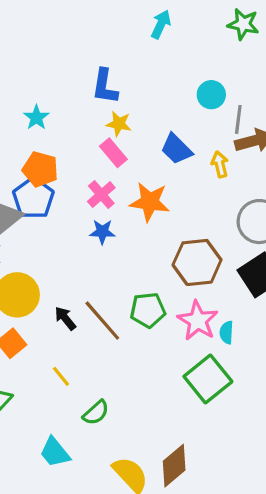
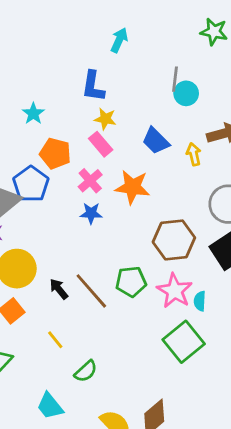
cyan arrow: (161, 24) -> (119, 40), moved
gray line: (238, 119) -> (175, 79), moved
orange pentagon: (40, 169) -> (55, 153), moved

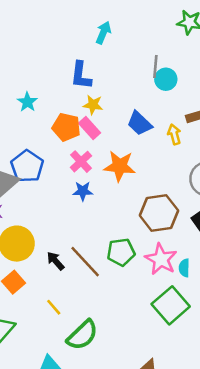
orange pentagon: (55, 153) -> (66, 127), moved
green semicircle: (86, 371) -> (82, 335), size x1.5

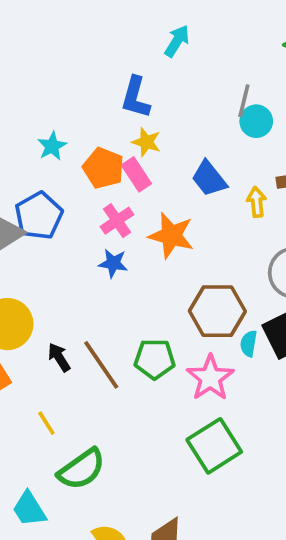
cyan star: (27, 102) -> (52, 146), moved
cyan semicircle: (184, 268) -> (249, 344), moved

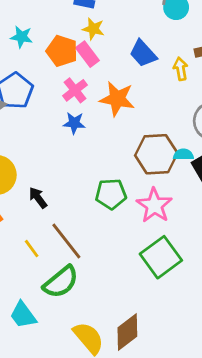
cyan star: (52, 146) -> (21, 37), turned -30
cyan semicircle: (249, 344) -> (183, 155), moved, turned 84
brown line: (101, 365) -> (66, 241), moved

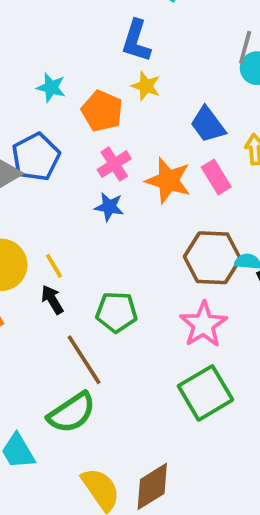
pink rectangle: (87, 54) -> (216, 177), moved
green pentagon: (111, 194) -> (116, 312), moved
yellow line: (32, 249) -> (54, 266), moved

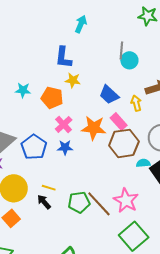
blue pentagon: (36, 157) -> (34, 147), moved
brown hexagon: (212, 258) -> (124, 143), moved
yellow line: (54, 266) -> (49, 188), moved, turned -32
brown line: (84, 360) -> (99, 204), moved

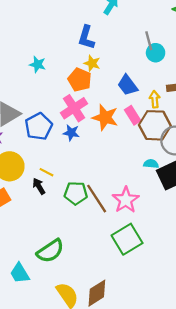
gray line: (121, 50) -> (149, 41), turned -30
orange pentagon: (52, 98) -> (80, 80), moved
pink cross: (64, 124) -> (74, 108), size x1.4
brown hexagon: (124, 143) -> (155, 125), moved

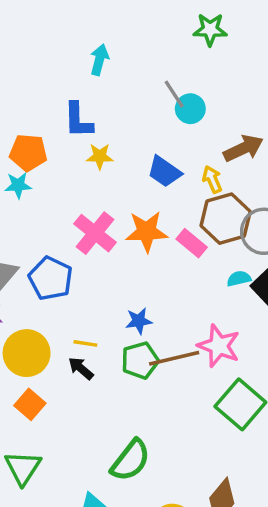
orange pentagon: (80, 80) -> (28, 153), moved
pink rectangle: (133, 115) -> (192, 243), moved
blue star: (71, 133) -> (139, 321), moved
brown line: (97, 199) -> (174, 358), turned -52

